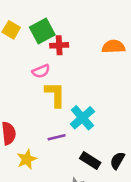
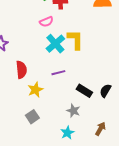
yellow L-shape: (55, 94) -> (75, 40), moved
cyan cross: (82, 118) -> (55, 44), moved

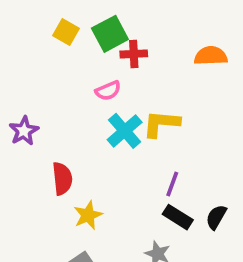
yellow L-shape: (75, 40) -> (161, 124), turned -85
purple line: (58, 73) -> (172, 184), moved, turned -56

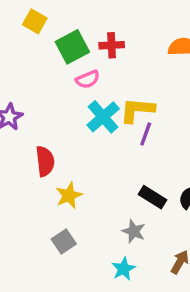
yellow square: (66, 32) -> (35, 21), moved
green square: (110, 34) -> (72, 47), moved
purple line: (172, 184) -> (146, 134), moved

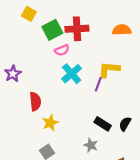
red cross: (112, 45) -> (77, 29), size x1.5
yellow L-shape: (137, 110) -> (109, 69), moved

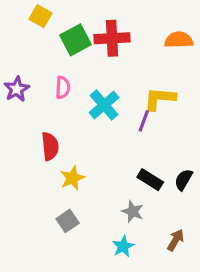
pink semicircle: (62, 50) -> (63, 88), moved, turned -64
purple star: (13, 74) -> (17, 89), moved

